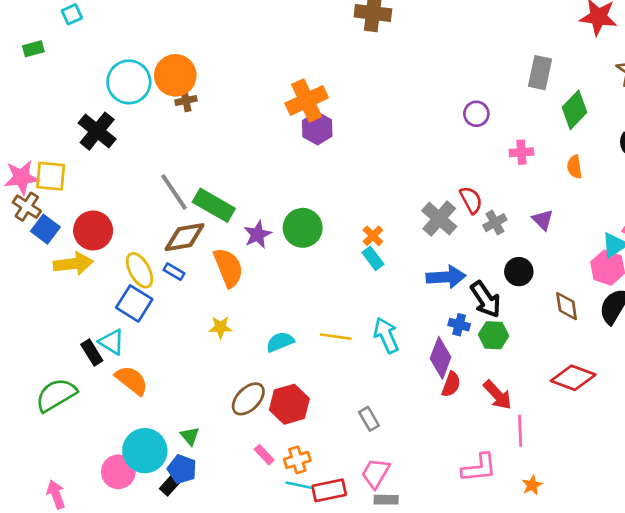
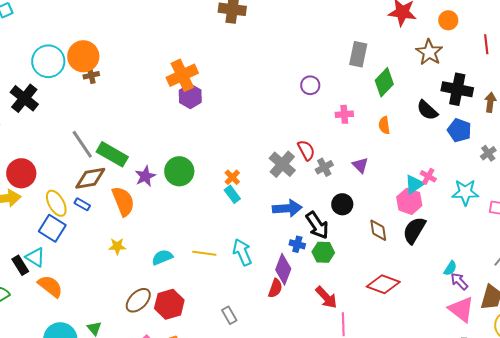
red semicircle: (451, 384) -> (275, 288), moved

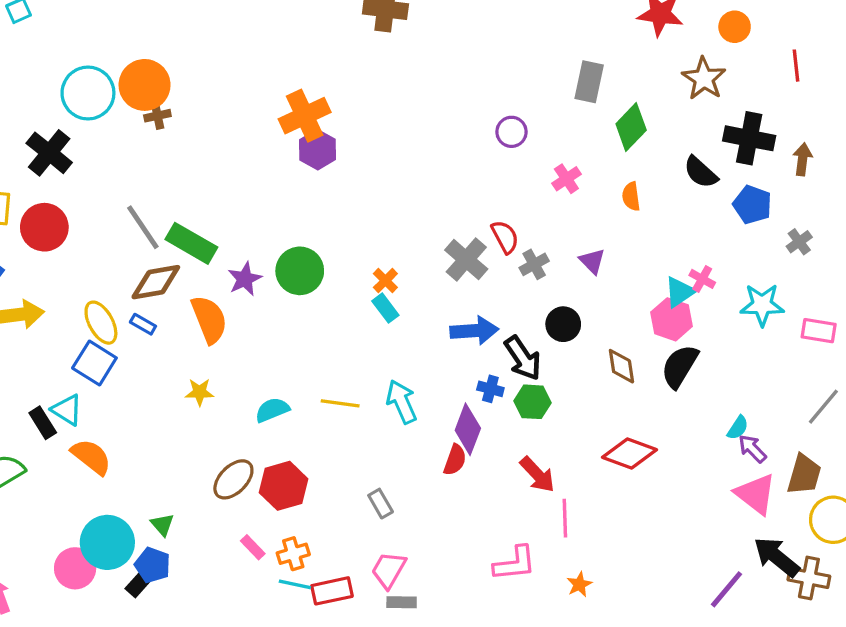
pink cross: (344, 114) -> (566, 179), turned -30
red circle: (21, 173) -> (44, 227), moved

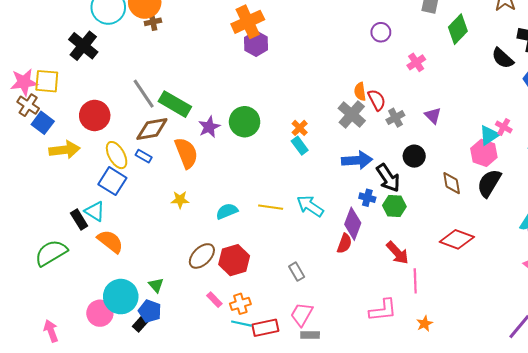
orange semicircle: (631, 196) -> (360, 92), moved
red circle: (44, 227) -> (95, 115), moved
cyan arrow: (402, 402) -> (310, 206), turned -32

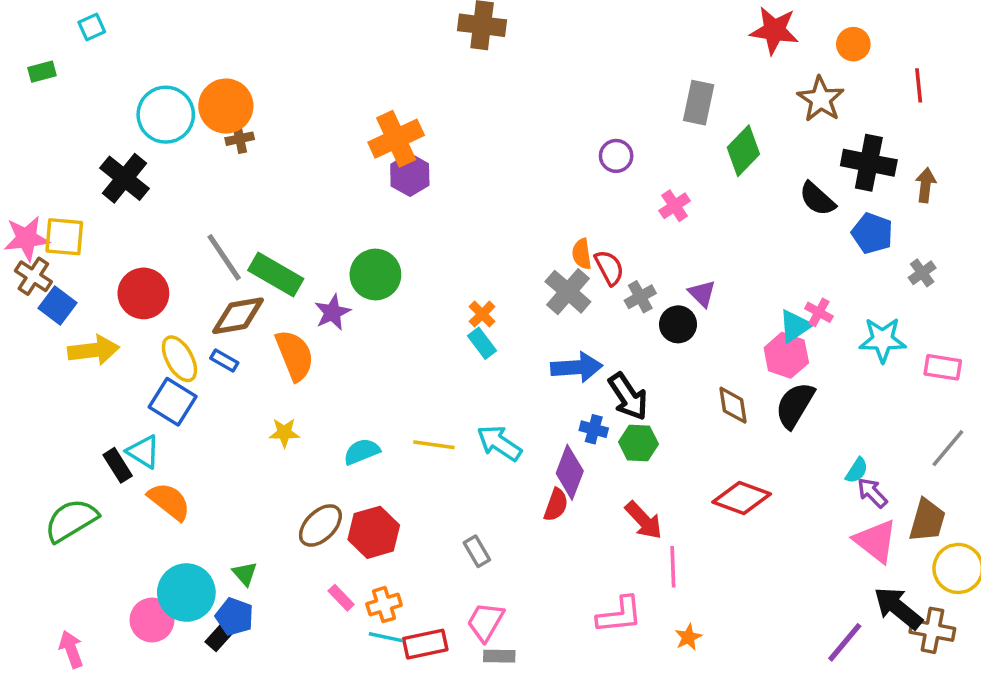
green circle: (245, 122) -> (375, 275), moved
black circle: (414, 156) -> (678, 324), moved

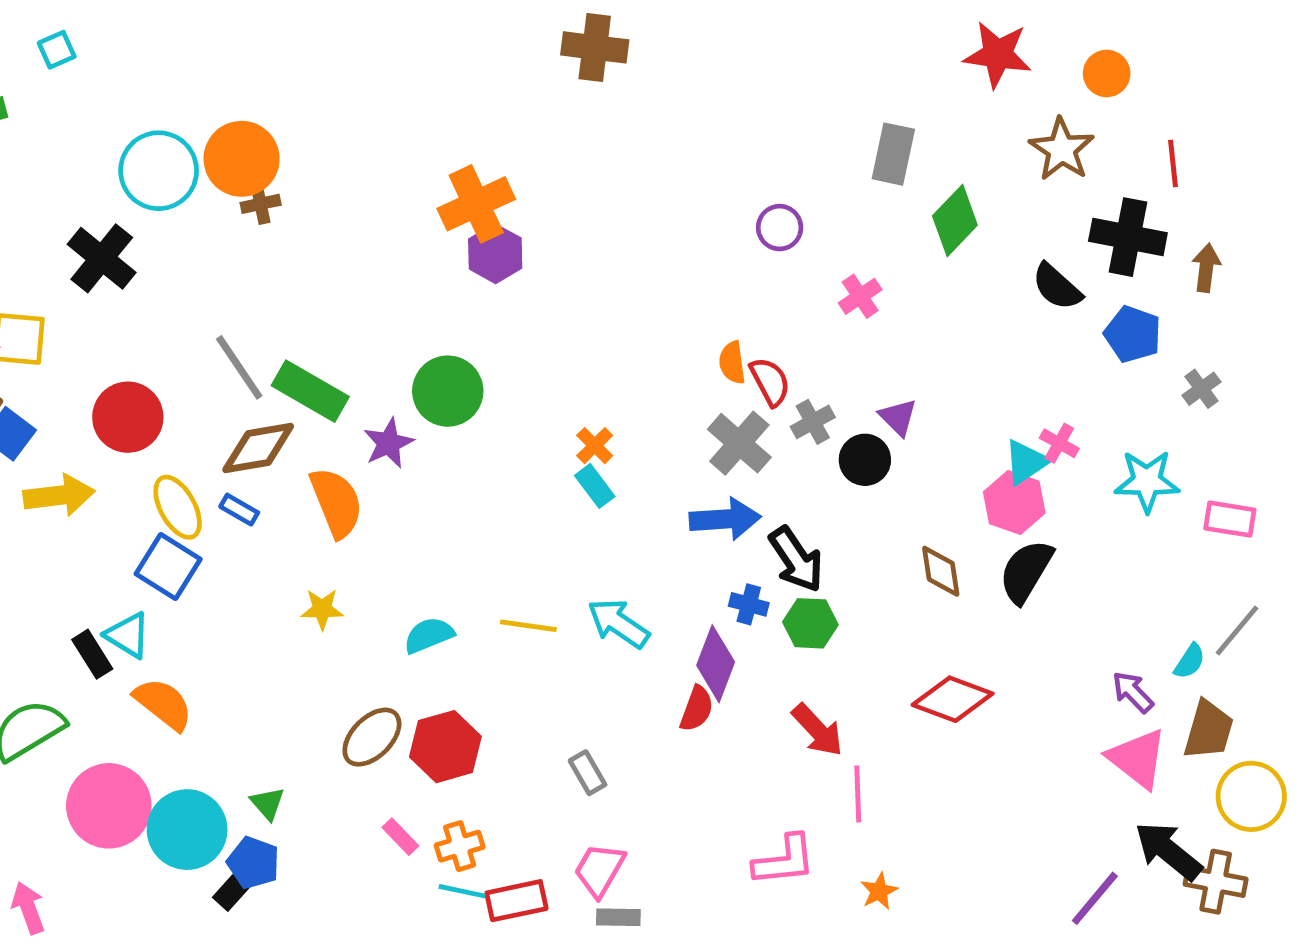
red line: (919, 85) -> (1173, 164), moved
gray cross: (568, 292) -> (739, 443), moved
cyan semicircle: (857, 470) -> (1190, 661), moved
pink circle: (152, 620) -> (109, 806), moved, size x1.4

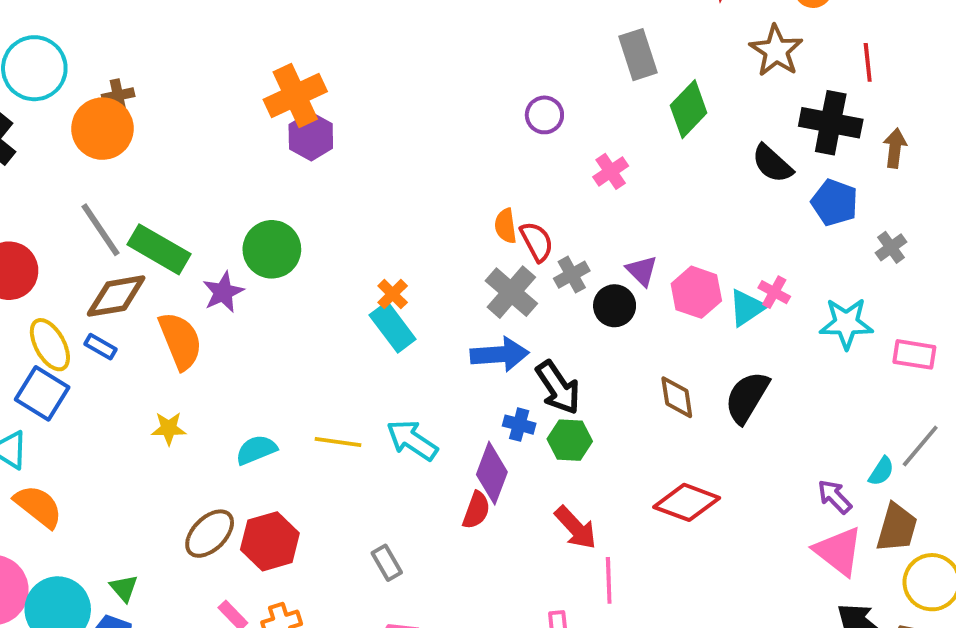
gray rectangle: (893, 154) -> (638, 55), turned -30
orange circle: (242, 159) -> (102, 129), moved
cyan rectangle: (595, 486) -> (393, 327), size x1.4
pink hexagon: (1014, 502) -> (696, 292), moved

